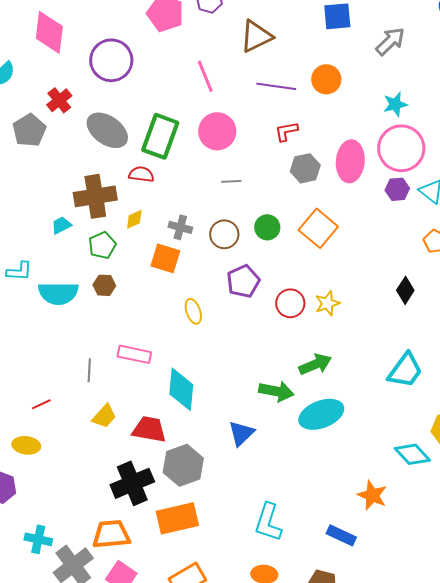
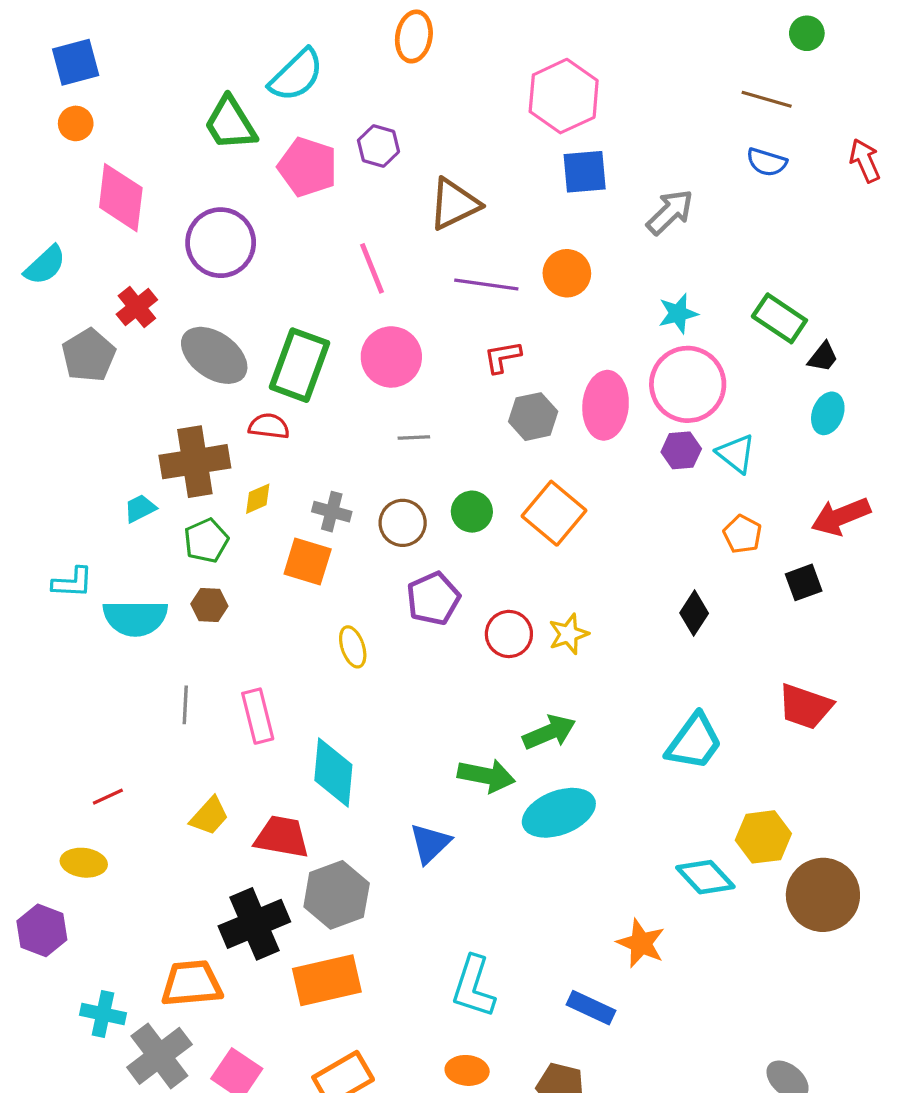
pink rectangle: (134, 354) -> (258, 716), turned 64
gray line: (89, 370) -> (185, 705), moved
orange trapezoid: (111, 534) -> (192, 983), moved

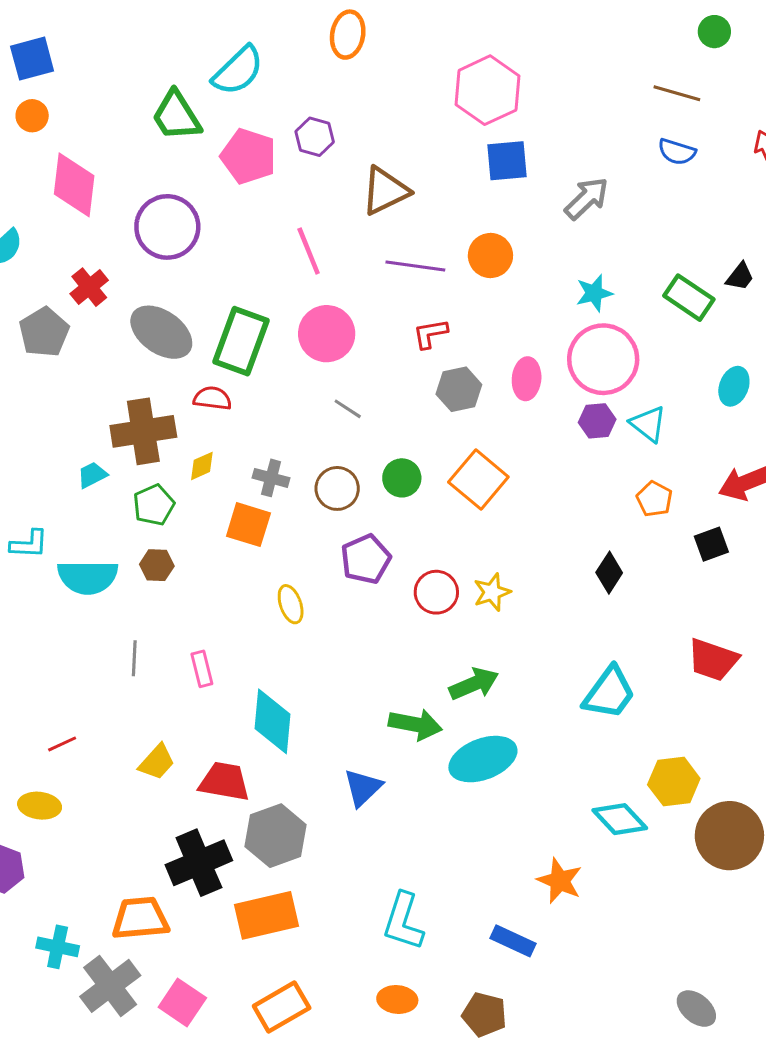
black trapezoid: (823, 357) -> (740, 277), moved
pink ellipse: (606, 405) -> (527, 379), size x0.7
gray line: (414, 438) -> (348, 409), turned 36
pink rectangle: (258, 716) -> (202, 669), size x0.7

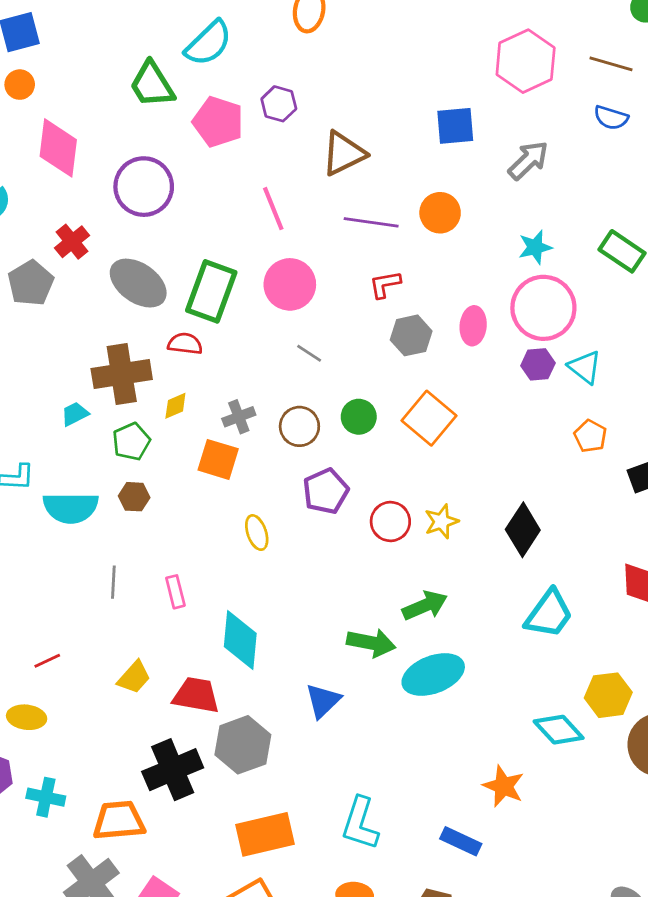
pink hexagon: (487, 90) -> (526, 61), moved
gray cross: (271, 478) -> (239, 417), turned -36
black diamond: (609, 573) -> (523, 530), moved, size x1.4
orange rectangle: (267, 915) -> (265, 834), moved
cyan cross: (58, 947) -> (46, 797), moved

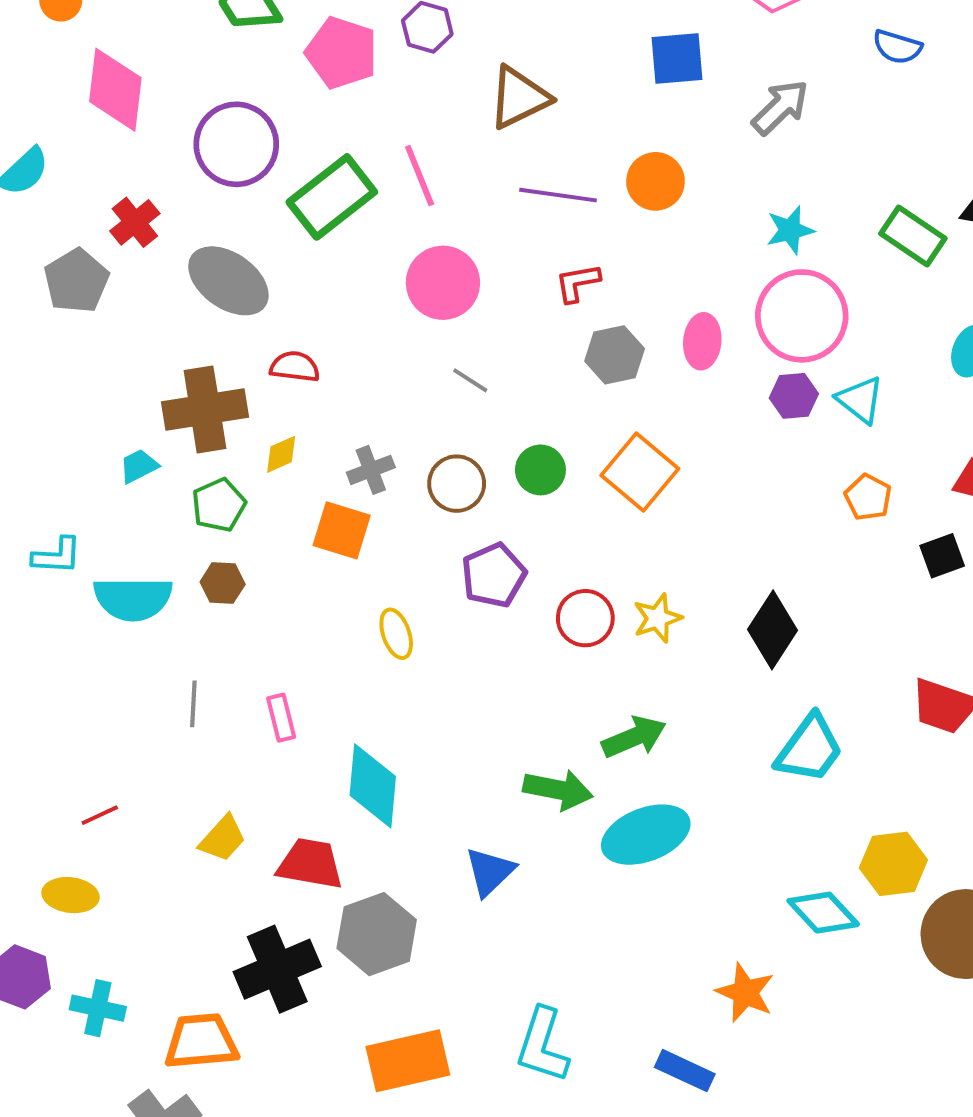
green rectangle: (211, 291) -> (332, 197), moved, turned 32

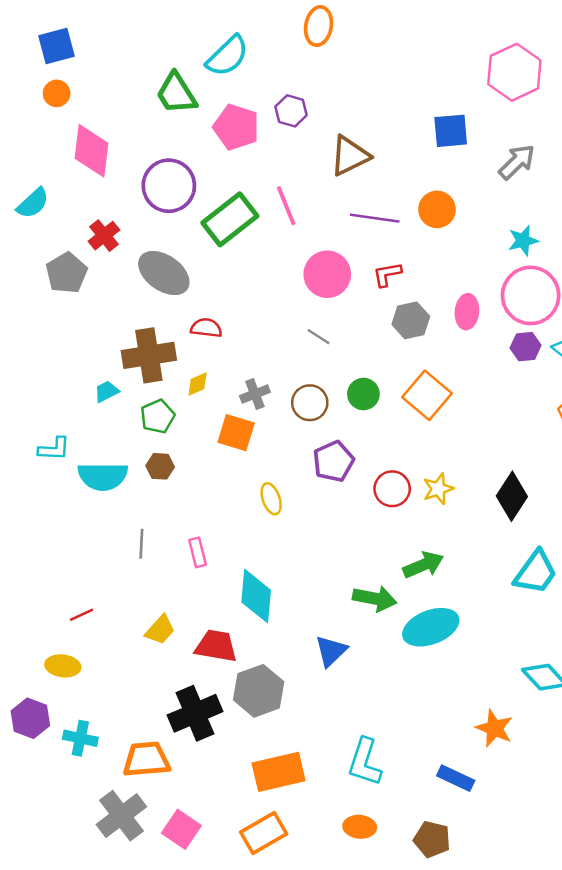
pink circle: (443, 283) -> (327, 274), moved

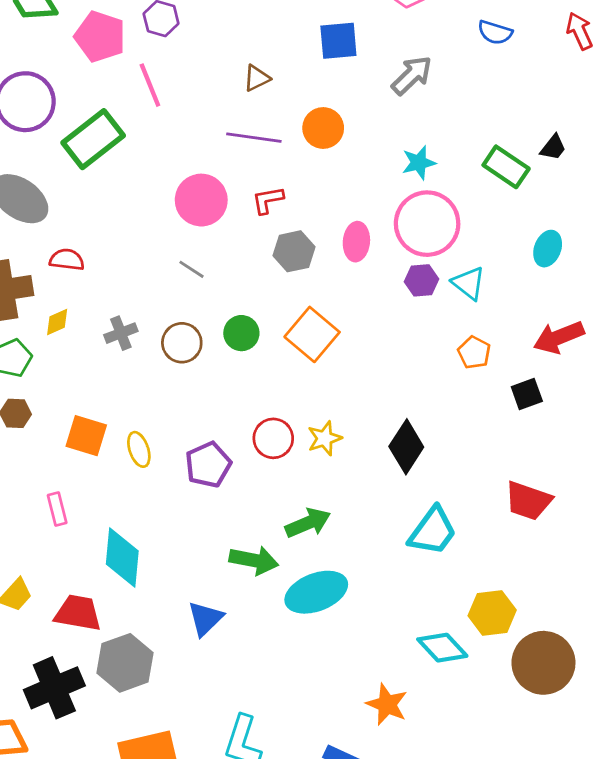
brown triangle: (350, 156) -> (257, 78), moved, size x0.6
pink line: (286, 206) -> (150, 85), moved
orange square: (236, 433) -> (86, 436), moved
purple pentagon: (333, 461) -> (208, 465), moved

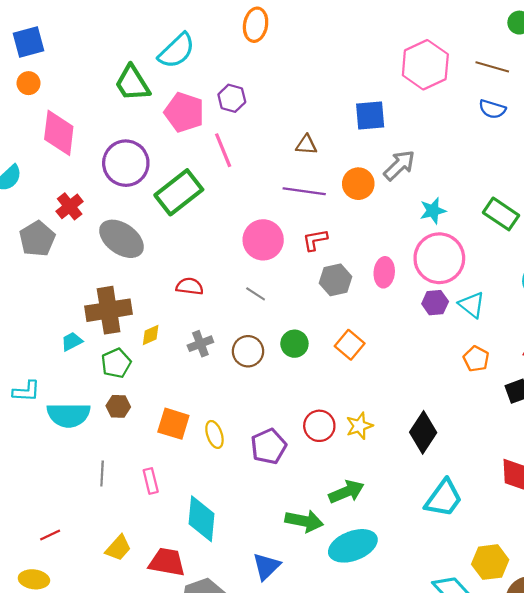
gray arrow: (412, 75) -> (399, 165), moved
brown triangle: (257, 78) -> (306, 145), turned 30
red semicircle: (67, 260) -> (190, 286), moved
orange square: (312, 334) -> (350, 345), size x0.7

